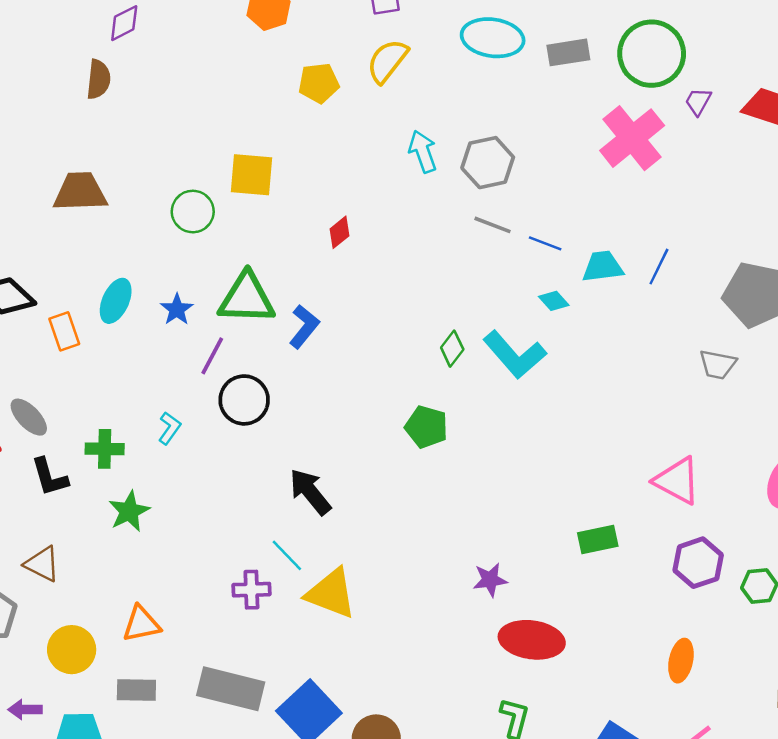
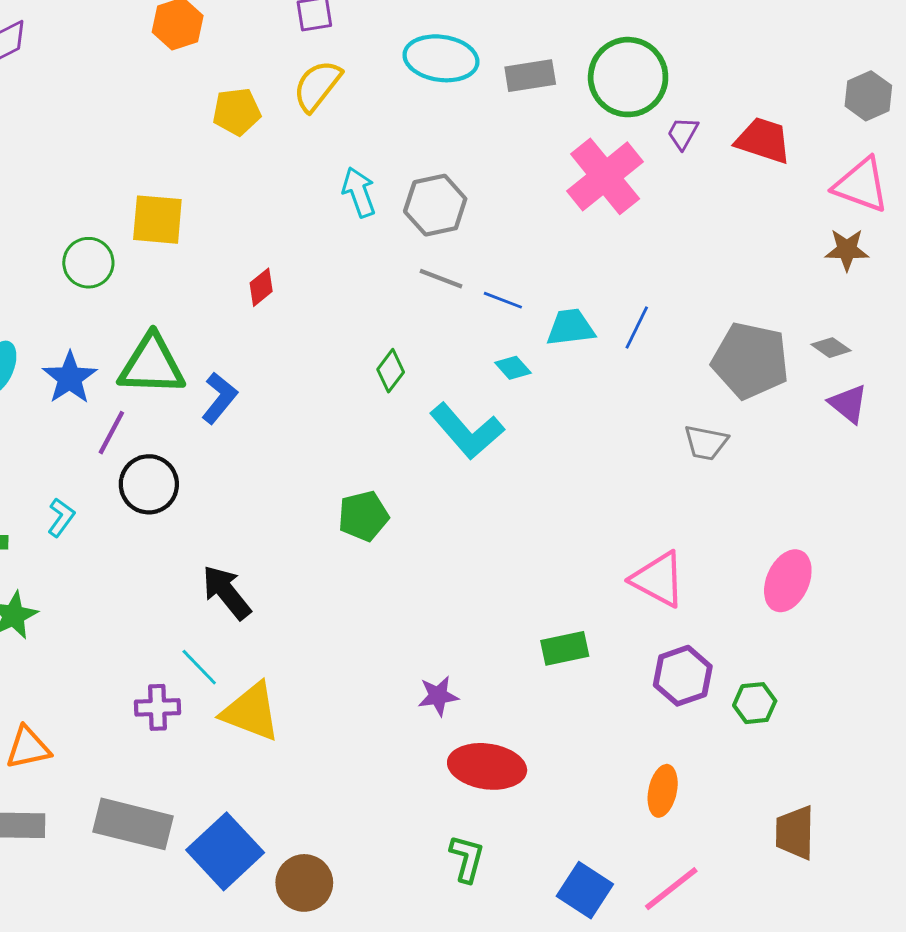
blue star: (177, 309) -> (70, 378), size x1.4
green diamond: (452, 349) -> (391, 371), moved
green pentagon: (426, 427) -> (363, 516), turned -30

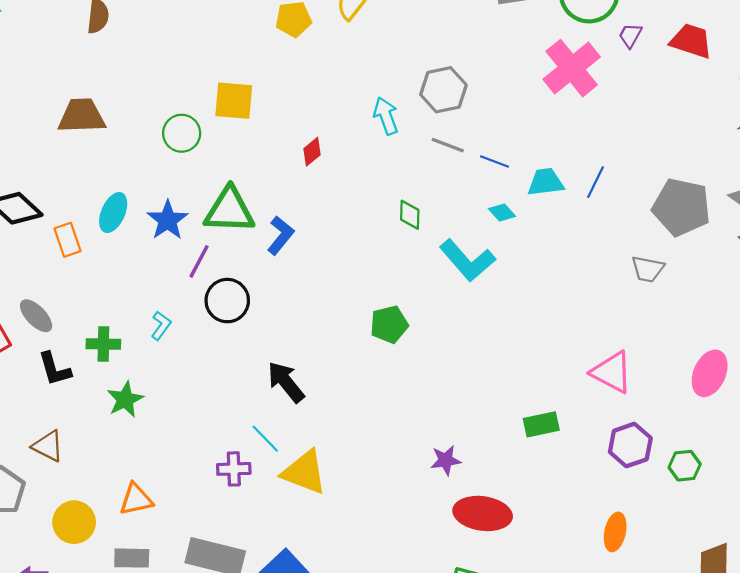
cyan arrow: (359, 192) -> (386, 116), moved
green diamond: (391, 371) -> (410, 215), turned -36

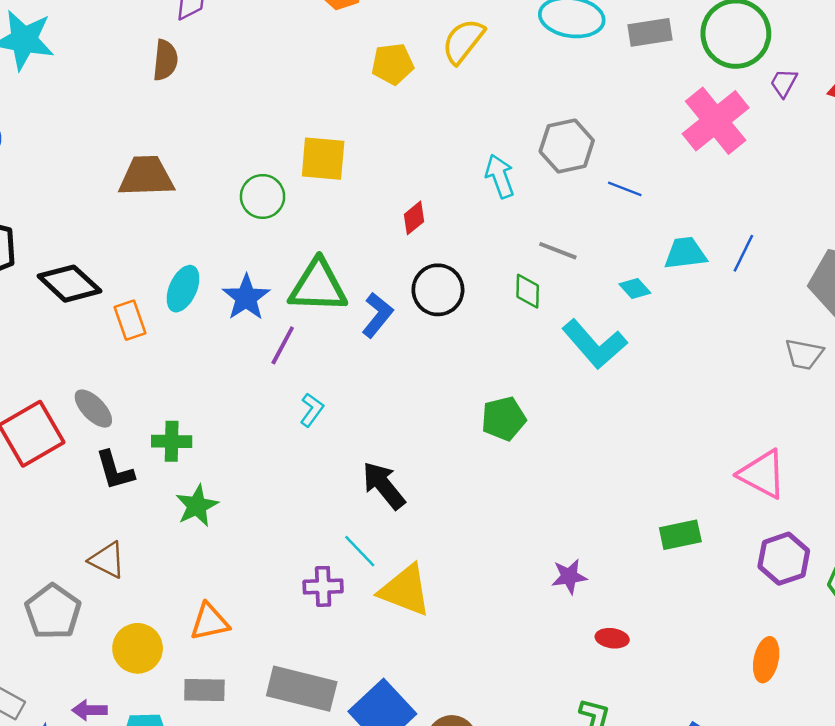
gray line: (448, 145) -> (558, 251), moved
blue line: (495, 161) -> (625, 189), moved
black circle: (227, 301) -> (438, 290), moved
cyan L-shape: (161, 326) -> (312, 410), moved
red ellipse: (483, 513) -> (612, 638), size x0.5

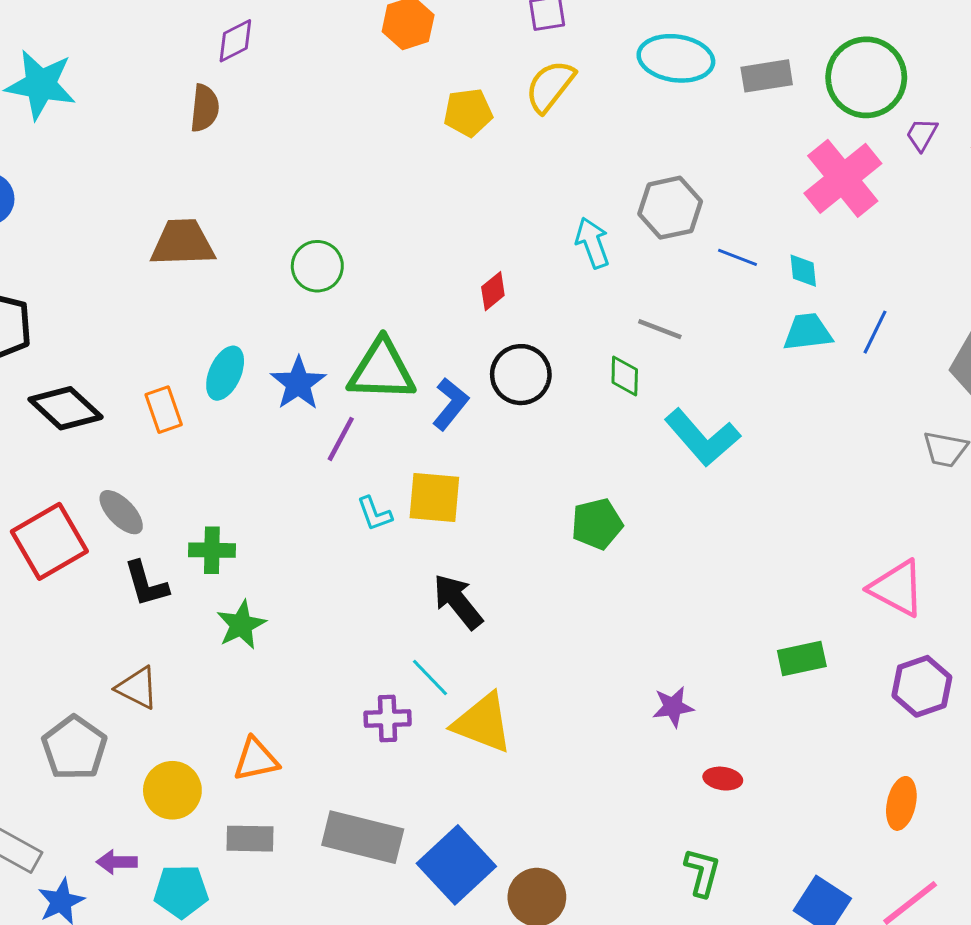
yellow square: (323, 159) -> (434, 497), moved
black diamond: (69, 284) -> (66, 408), moved
cyan diamond: (635, 289) -> (803, 271), moved, turned 36
cyan L-shape: (312, 410) -> (374, 514), turned 124

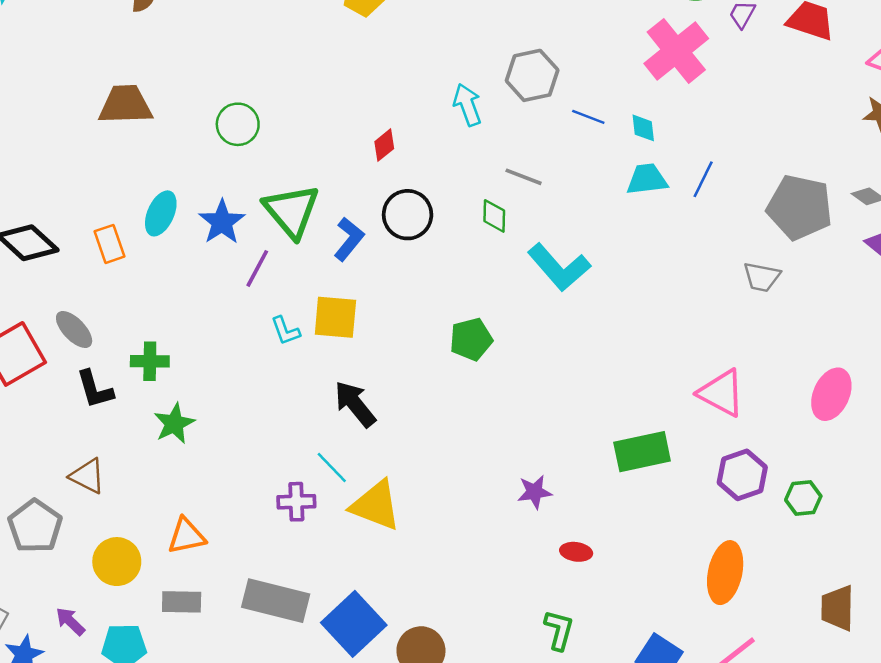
green triangle: (382, 370) -> (291, 211), turned 48
green rectangle: (802, 659) -> (642, 452), size x1.4
orange ellipse: (901, 803) -> (725, 573), size x1.4
purple arrow: (117, 862) -> (70, 621), turned 44

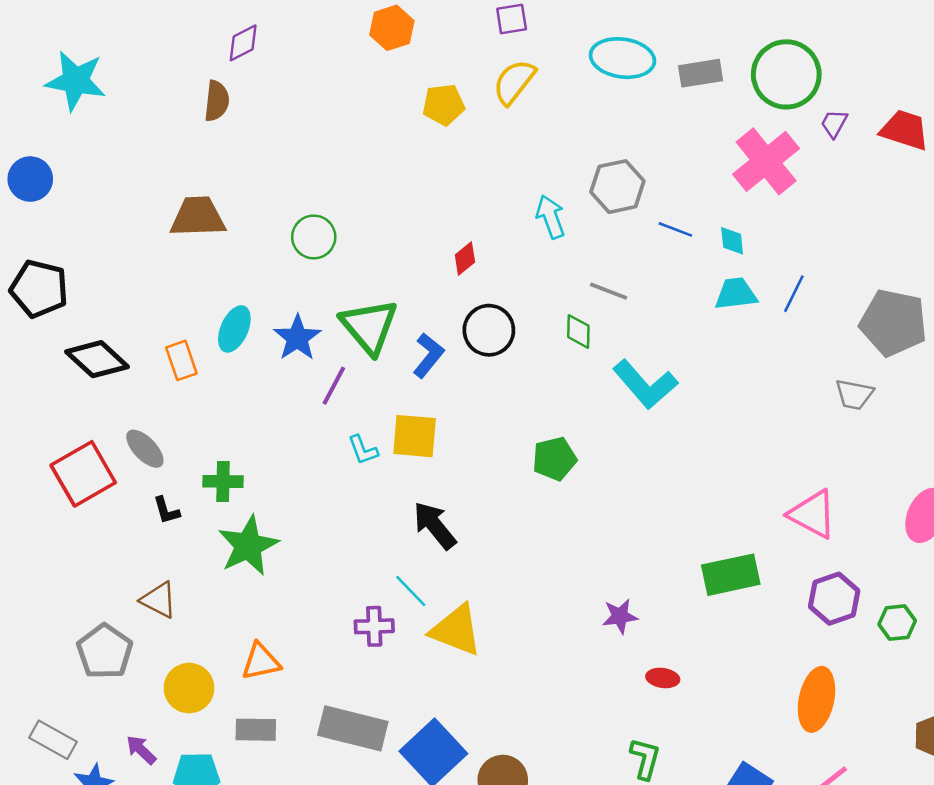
black L-shape: (95, 389) -> (166, 510), size x0.7
green star: (174, 424) -> (248, 546), size x1.4

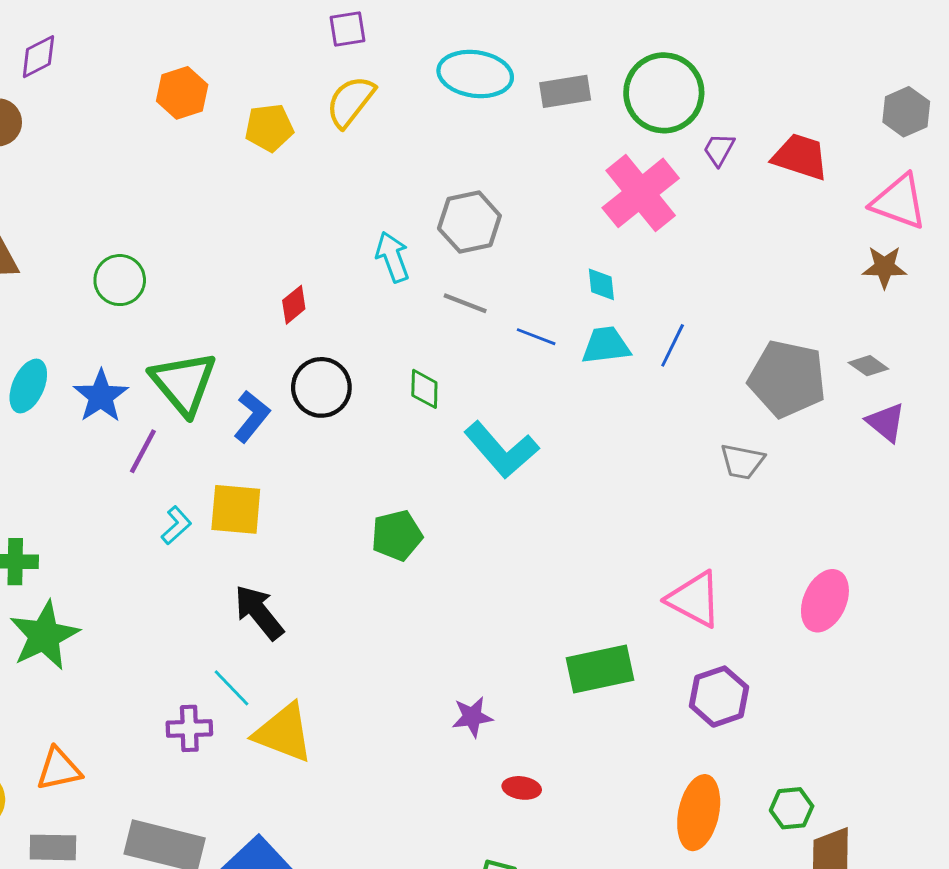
orange hexagon: (392, 28) -> (182, 93), moved
blue line: (675, 229) -> (536, 337), moved
gray line: (609, 291) -> (465, 303), moved
cyan L-shape: (363, 450) -> (176, 525), turned -112
green hexagon: (897, 623) -> (792, 808), moved

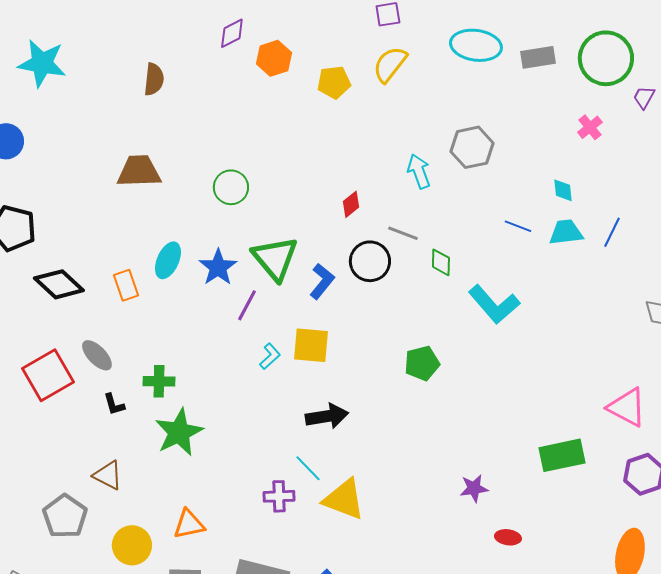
purple diamond: (38, 57) -> (232, 33), moved
pink cross: (641, 193) -> (590, 127), size x0.5
gray line: (465, 303) -> (403, 233), moved
black arrow: (259, 612) -> (327, 416), turned 120

